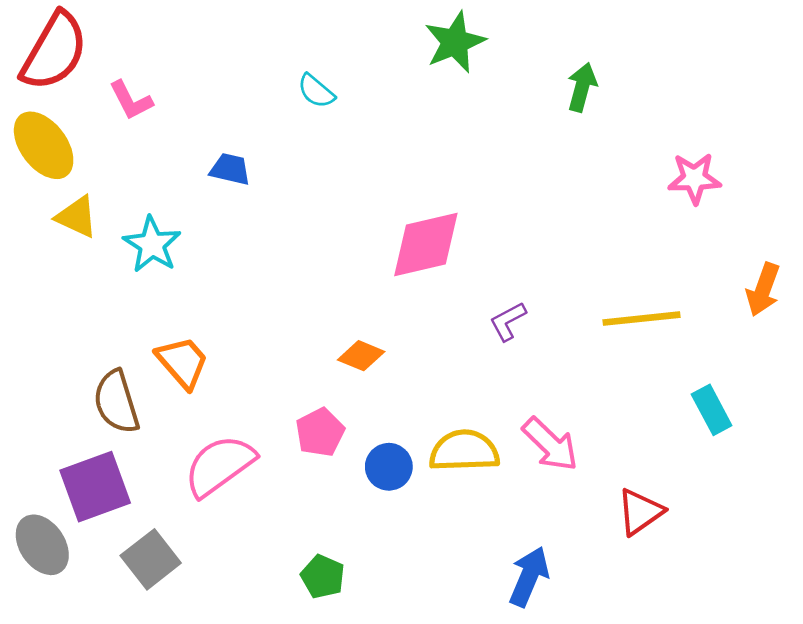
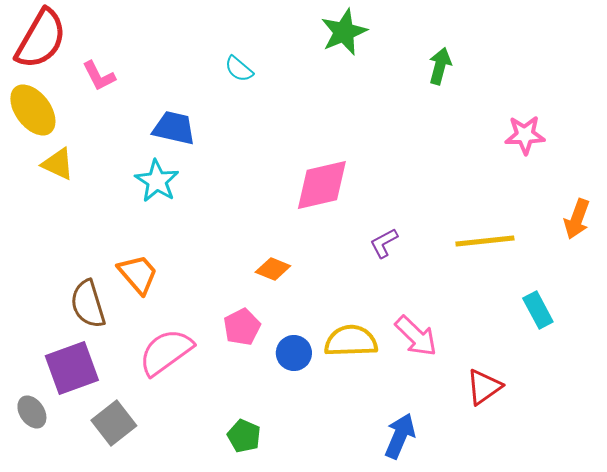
blue trapezoid: (230, 169) -> (174, 128), size x1.4
cyan star: (152, 245) -> (157, 181), moved
gray ellipse: (42, 545) -> (32, 412), size x0.7

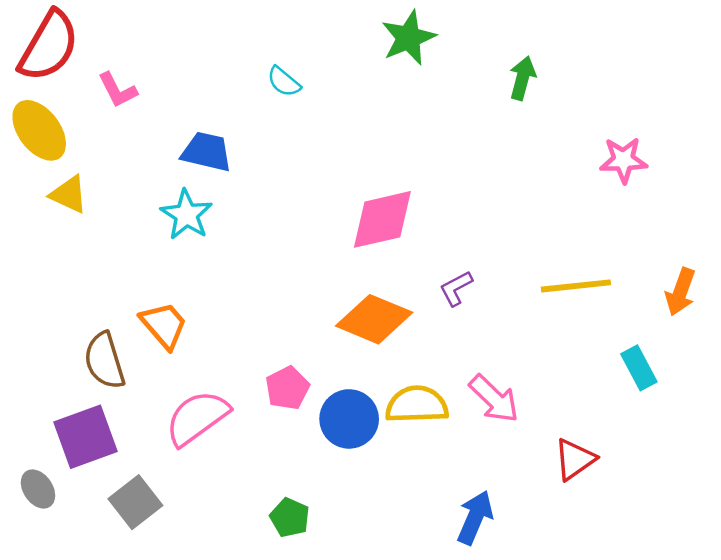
orange arrow: (577, 219) -> (680, 292), moved
orange diamond: (273, 269) -> (374, 319), moved, size x1.8
blue circle: (294, 353) -> (349, 419), size x1.4

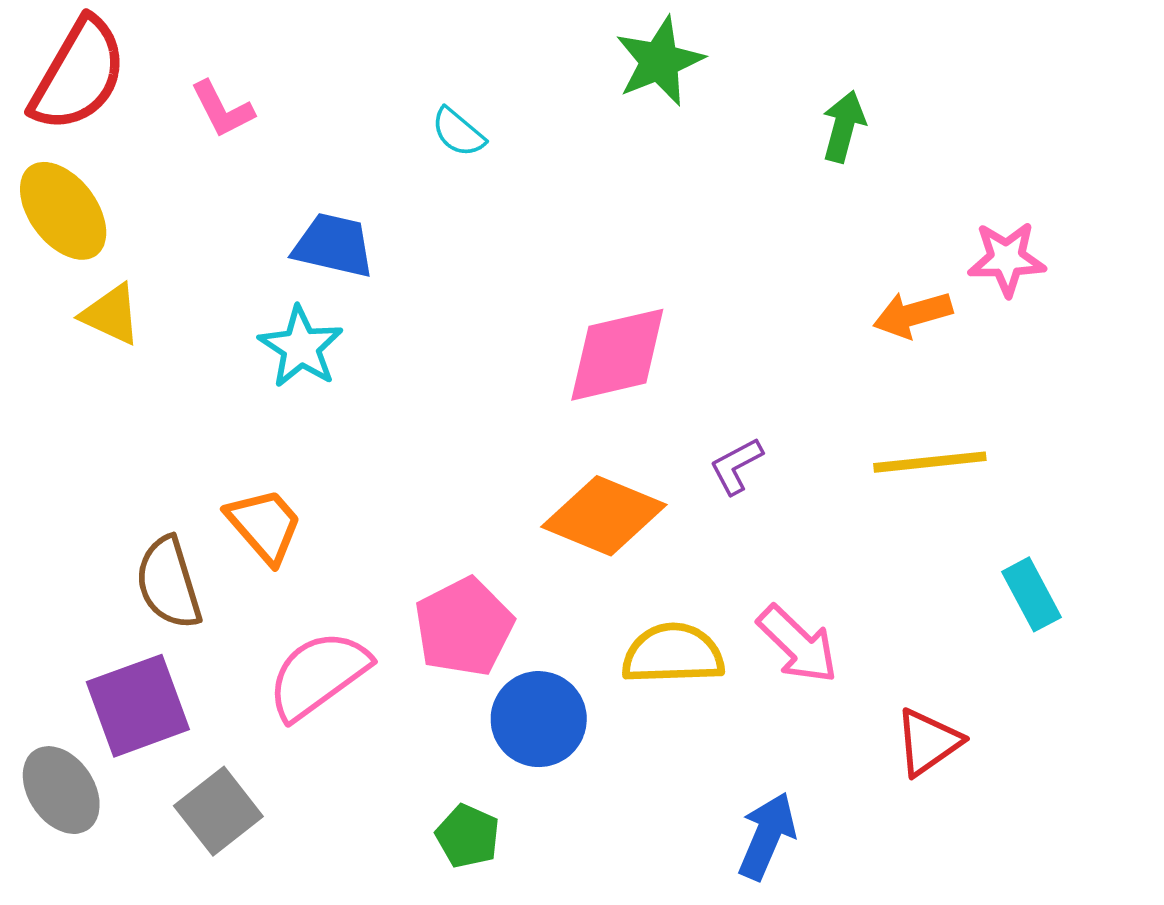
pink L-shape: (118, 90) -> (222, 109), moved
orange arrow: (680, 292) -> (913, 314), moved, turned 54
pink pentagon: (287, 388) -> (464, 627), size x1.4
blue circle: (349, 419) -> (539, 719), moved
gray ellipse: (38, 489) -> (61, 790), size x1.4

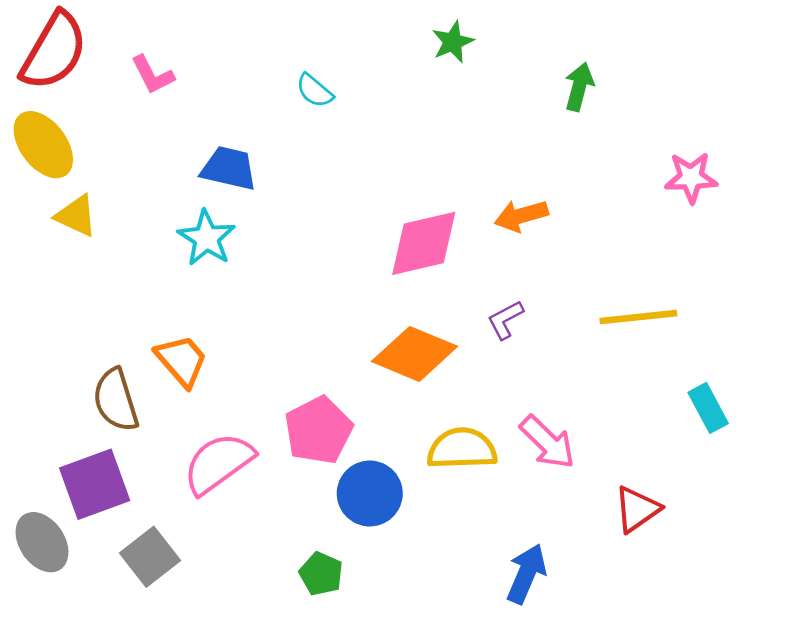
green star: (660, 61) -> (453, 42), size x0.7
orange arrow: (913, 314) -> (521, 216), moved

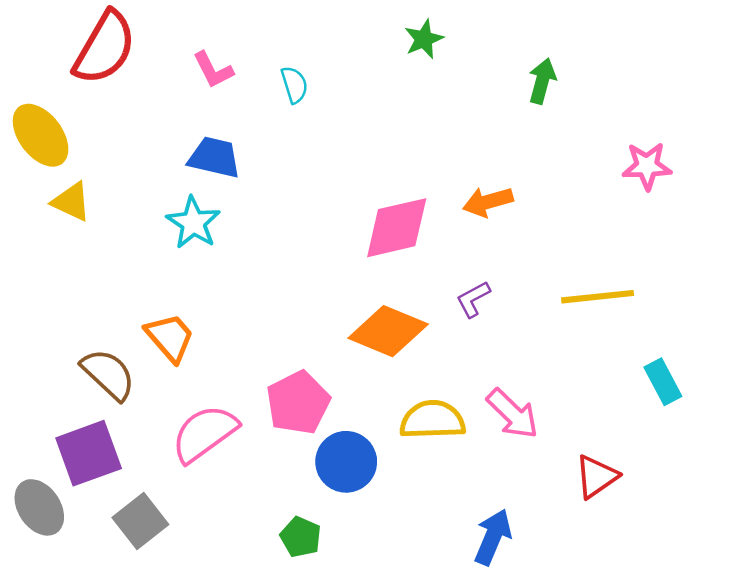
red semicircle: (54, 51) -> (105, 48), moved
pink L-shape: (153, 75) -> (213, 70), moved
cyan semicircle: (314, 91) -> (294, 85), turned -147
brown semicircle: (116, 400) -> (108, 374), turned 150

